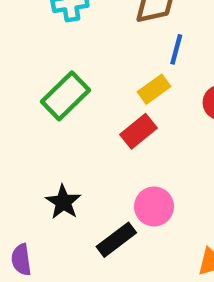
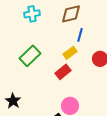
black star: (63, 202) -> (13, 101), moved

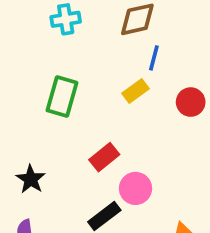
green rectangle: (30, 56) -> (62, 97), turned -30
red rectangle: (63, 72) -> (104, 157), moved

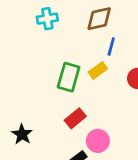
green rectangle: (62, 97) -> (69, 77), moved

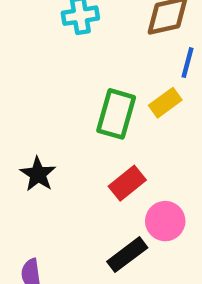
black star: (22, 134) -> (38, 174), moved

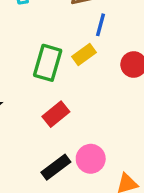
pink circle: (165, 221) -> (91, 159), moved

